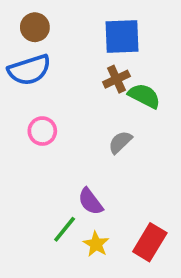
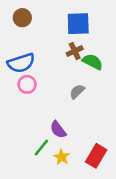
blue semicircle: (29, 70) -> (21, 63), moved

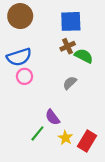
brown circle: (22, 18) -> (20, 16), size x1.5
yellow star: (62, 157) -> (65, 138), moved

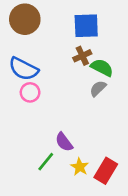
blue semicircle: (19, 57) -> (23, 69), turned 45
gray semicircle: (70, 83) -> (98, 88), moved

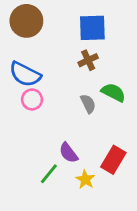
green semicircle: (102, 68) -> (113, 92), moved
gray semicircle: (98, 88) -> (88, 104), moved, turned 108
red rectangle: (106, 171) -> (113, 160), moved

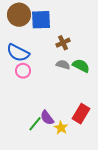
blue square: (92, 28) -> (41, 20), moved
gray semicircle: (88, 104) -> (63, 65), moved, turned -48
purple semicircle: (68, 153) -> (47, 118), moved

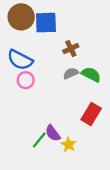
gray semicircle: (63, 65) -> (71, 73), turned -40
red rectangle: (81, 114) -> (91, 114), moved

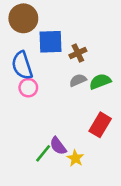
blue square: (46, 23) -> (51, 42), moved
blue semicircle: (20, 60) -> (22, 65), turned 45
green semicircle: (91, 75) -> (100, 81), turned -48

